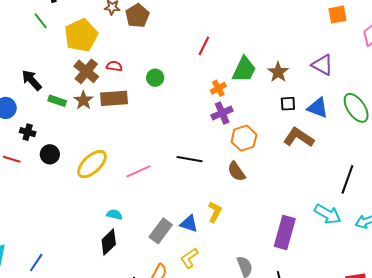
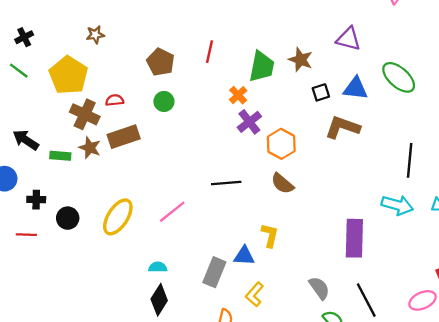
brown pentagon: (137, 16) -> (160, 62), moved

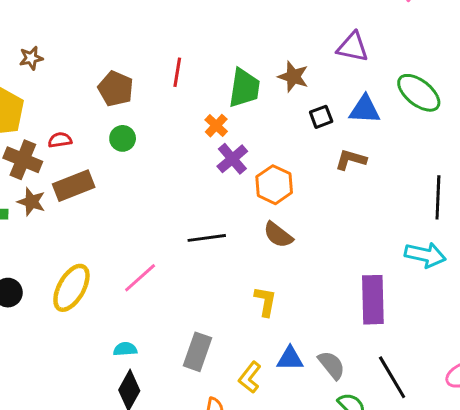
brown L-shape: (342, 127) -> (351, 160), size x0.7
blue triangle: (244, 256) -> (290, 359), moved

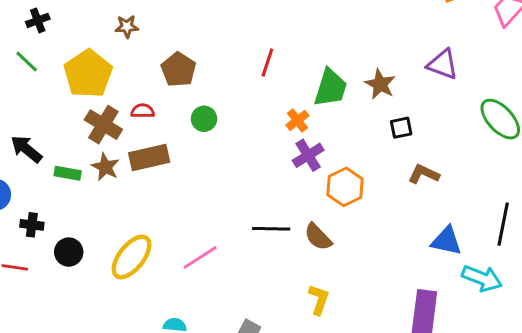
brown pentagon: (116, 89) -> (179, 70), moved
blue triangle: (365, 109) -> (446, 241), moved
brown semicircle: (278, 235) -> (318, 237), moved

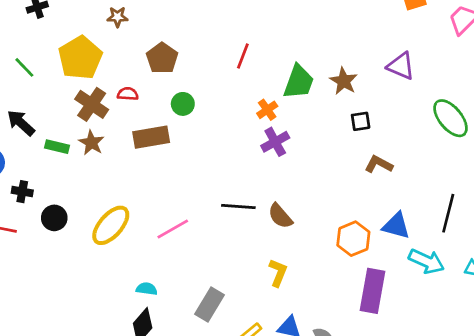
green line: (27, 61) -> (24, 67), moved
brown rectangle: (149, 158) -> (151, 137), moved
orange hexagon: (345, 187) -> (353, 239), moved

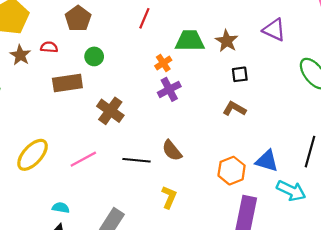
green trapezoid: (299, 82) -> (190, 41), turned -112
brown cross: (92, 104) -> (110, 111), moved
brown star: (91, 143) -> (20, 55), moved
brown L-shape: (379, 164) -> (234, 109), moved
black line: (238, 206) -> (137, 160), moved

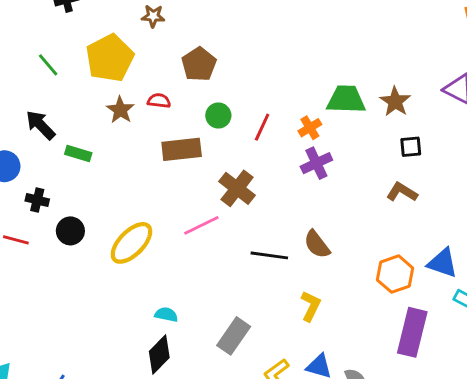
red line: (144, 18) -> (262, 127), moved
pink line: (83, 159) -> (201, 225), moved

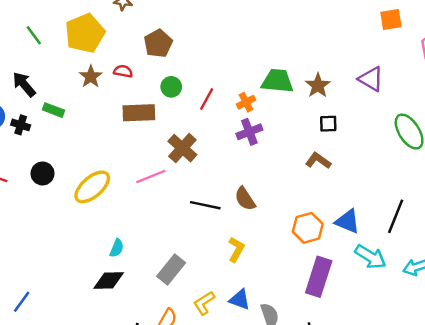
black cross: (37, 200) -> (21, 125), moved
cyan semicircle: (166, 315) -> (117, 248), turned 96
black diamond: (159, 354) -> (109, 280), turned 40

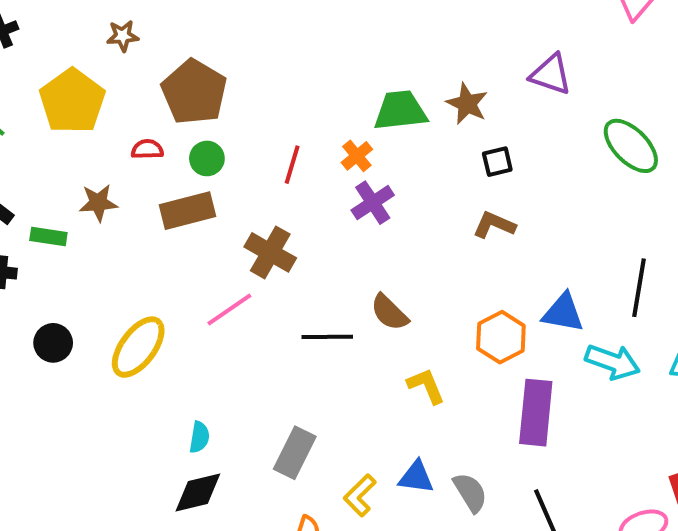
brown pentagon: (158, 43) -> (194, 92), size x1.4
brown star: (91, 77) -> (98, 203), moved, turned -30
green circle: (171, 87) -> (207, 158), moved
yellow L-shape: (236, 249) -> (426, 386), moved, turned -40

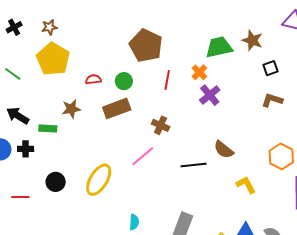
brown star: (123, 36) -> (49, 27), moved
brown pentagon: (194, 92) -> (146, 46), moved
brown cross: (270, 252) -> (161, 125), size x0.7

